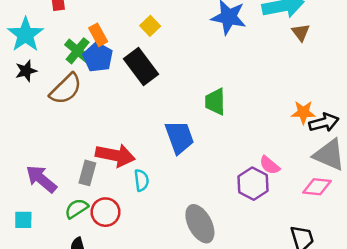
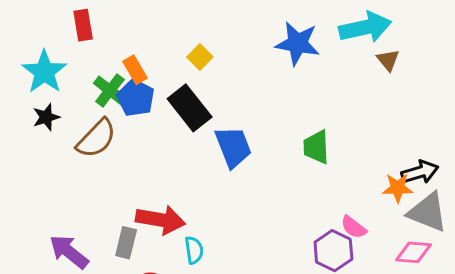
green trapezoid: (215, 102) -> (316, 147), moved
orange star: (303, 112) -> (398, 188), moved
blue trapezoid: (179, 137) -> (233, 147), moved

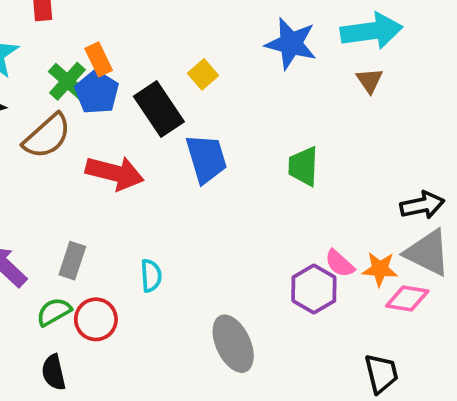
yellow square: (200, 57) -> (203, 74), moved
brown triangle: (388, 60) -> (370, 80), moved
orange star: (398, 188) -> (380, 269), moved
red arrow: (160, 220) -> (115, 173), moved

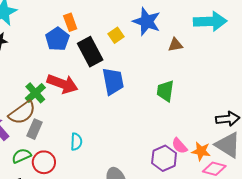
blue star: (291, 44) -> (147, 22), moved
orange rectangle: (99, 59) -> (70, 22), moved
brown triangle: (370, 80) -> (175, 45), moved, turned 49
green cross: (67, 81) -> (35, 93), moved
brown semicircle: (47, 136) -> (22, 113), moved

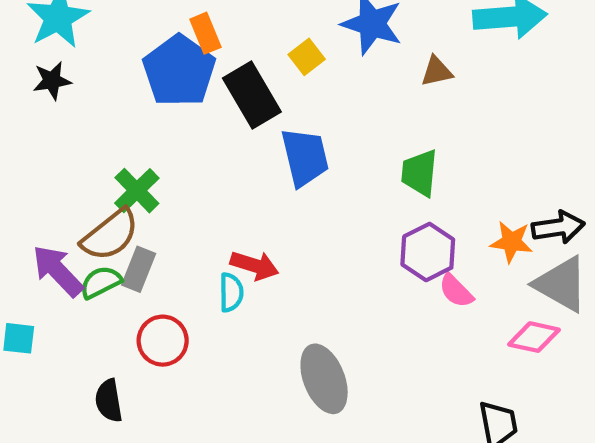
blue pentagon: (57, 39) -> (179, 71), size x1.4
red arrow: (62, 84) -> (255, 265), moved, size x0.7
orange star: (201, 151) -> (511, 242), moved
green semicircle: (21, 156) -> (101, 282), moved
purple hexagon: (164, 158) -> (428, 252), moved

